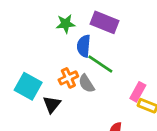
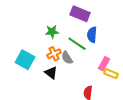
green star: (66, 24) -> (52, 32), moved
blue semicircle: (84, 46) -> (92, 35), moved
black triangle: (52, 104) -> (51, 73), moved, turned -32

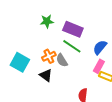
purple rectangle: (80, 14) -> (73, 29), moved
green star: (52, 32) -> (47, 21), moved
blue semicircle: (92, 35) -> (100, 47), moved, turned 35

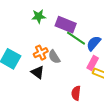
green line: (72, 46) -> (76, 38), moved

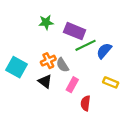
green line: (76, 38) -> (85, 45), turned -60
pink rectangle: (93, 63) -> (72, 85), moved

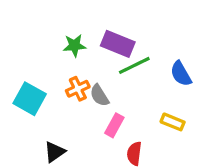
green star: (46, 22) -> (74, 46), moved
blue semicircle: (104, 51) -> (181, 74), moved, turned -70
black triangle: (45, 81) -> (55, 152), moved, turned 48

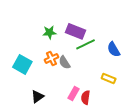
pink rectangle: (114, 125) -> (73, 94), moved

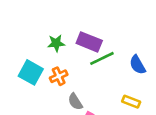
gray semicircle: (64, 62) -> (75, 102), moved
cyan square: (22, 64) -> (31, 72), moved

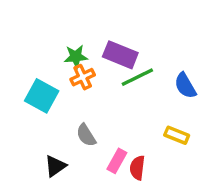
orange cross: (59, 76) -> (83, 77), moved
gray semicircle: (75, 102) -> (86, 135), moved

